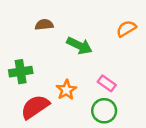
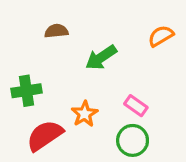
green arrow: (79, 46) -> (101, 58), turned 120

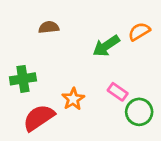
green arrow: (101, 58) -> (106, 46), moved
green circle: (133, 140) -> (139, 112), moved

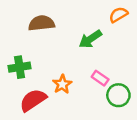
brown semicircle: (49, 27) -> (41, 23), size x1.5
orange semicircle: (139, 32) -> (118, 15), moved

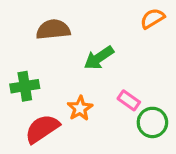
green arrow: (90, 39) -> (99, 58), moved

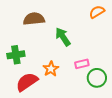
green arrow: (99, 58) -> (63, 37), turned 90
pink rectangle: (129, 100) -> (82, 64), turned -48

